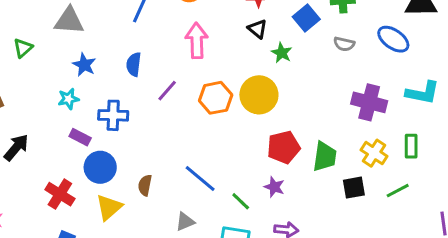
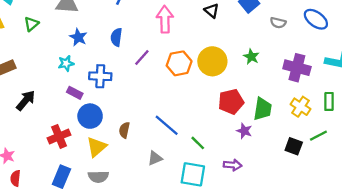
green star: (282, 53) -> (251, 57), moved
purple star: (274, 187) -> (244, 131), moved
black square: (354, 188) -> (294, 146), moved, turned 30
red cross: (60, 194) -> (59, 136), turned 35

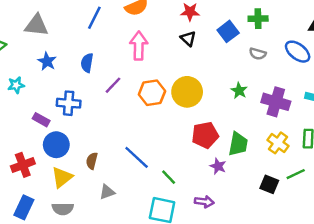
green star: (251, 57) -> (239, 91), moved
cyan star: (66, 63) -> (16, 85), moved
gray triangle: (155, 158) -> (107, 192), moved

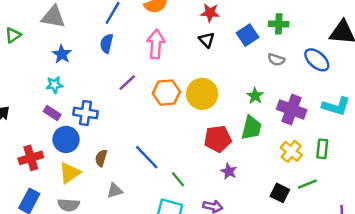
blue semicircle: (87, 63) -> (107, 44), moved
cyan star: (16, 85) -> (54, 85), moved
blue cross: (69, 103) -> (85, 113), moved
green trapezoid: (238, 144) -> (251, 128), moved

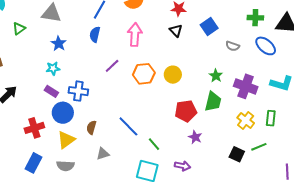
green cross: (279, 24) -> (255, 18), moved
yellow circle: (202, 94) -> (173, 75), size x0.7

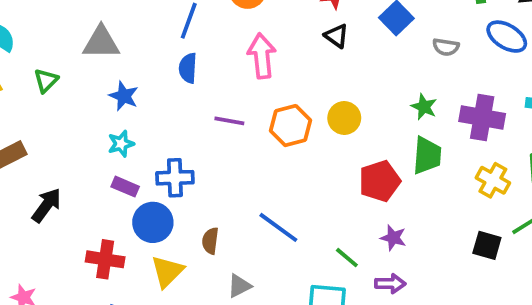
purple line: (112, 66) -> (229, 121), turned 63
red cross: (34, 128) -> (105, 259), turned 36
purple star: (195, 137) -> (393, 238), moved
green line: (154, 144) -> (347, 258), moved

